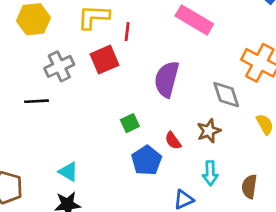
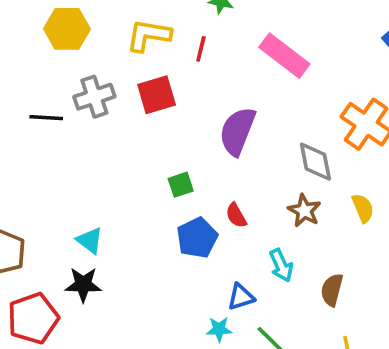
red line: (127, 32) -> (201, 49), moved
black line: (36, 101) -> (46, 118), moved
brown star: (209, 131) -> (304, 211), moved, turned -30
cyan arrow: (210, 173) -> (281, 265), turned -30

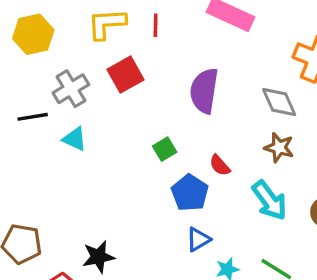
cyan triangle: (90, 240) -> (75, 139), moved
cyan arrow: (281, 265) -> (269, 200), size x1.4
blue triangle: (241, 297) -> (198, 239), moved

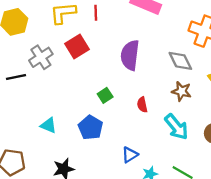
cyan triangle: (75, 139) -> (49, 125), moved
red semicircle: (220, 165) -> (142, 105), turned 32
blue pentagon: (190, 193) -> (91, 127), moved

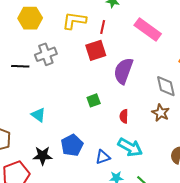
red square: (77, 46) -> (96, 50), moved
blue pentagon: (91, 127) -> (72, 145), moved
cyan arrow: (176, 127) -> (130, 147), moved, turned -35

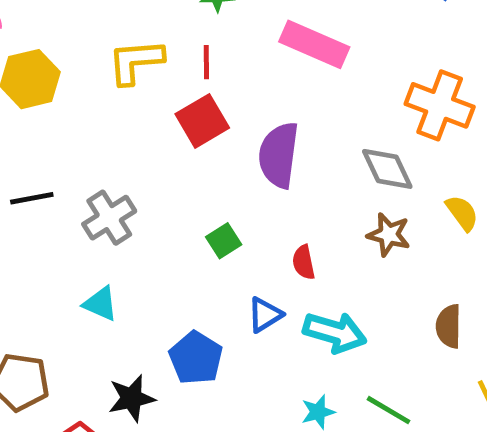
gray cross: (46, 54) -> (109, 218), moved
blue triangle: (103, 157) -> (265, 315), moved

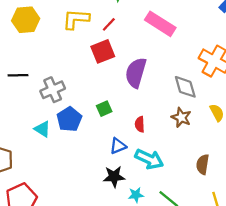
red line: (206, 62) -> (109, 24), turned 35
blue pentagon: (196, 358) -> (69, 119), moved
black star: (132, 398) -> (114, 177), moved

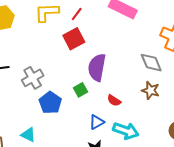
purple semicircle: (136, 73) -> (97, 67), moved
red semicircle: (140, 124) -> (114, 101), turned -48
cyan triangle: (42, 129) -> (28, 135), moved

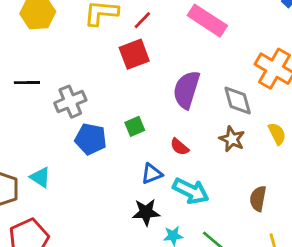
purple semicircle: (97, 67) -> (186, 90), moved
blue pentagon: (50, 103) -> (91, 139), turned -30
cyan triangle: (28, 135) -> (40, 177), moved

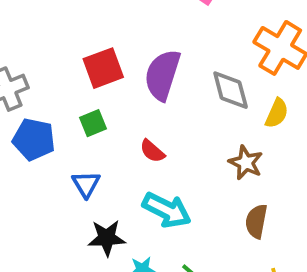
red square: (134, 54) -> (103, 68), moved
yellow semicircle: (277, 134) -> (277, 113), moved, turned 50
brown star: (232, 139) -> (246, 163), moved
blue triangle: (152, 174) -> (86, 184), moved, turned -40

